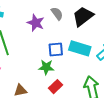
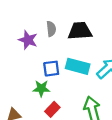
gray semicircle: (57, 14) -> (51, 29), turned 32
black trapezoid: (83, 16) -> (80, 31), turned 35

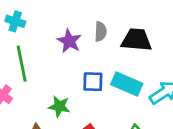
green star: (41, 88) -> (59, 106), moved

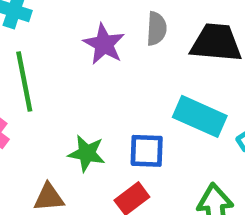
blue square: (93, 82) -> (147, 151), moved

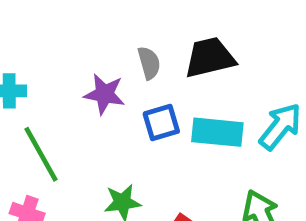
blue square: (147, 151) -> (161, 123), moved

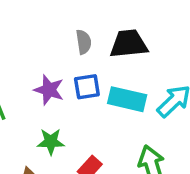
purple star: (104, 94) -> (49, 90), moved

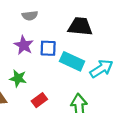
gray semicircle: (84, 42) -> (30, 16), moved, turned 80

